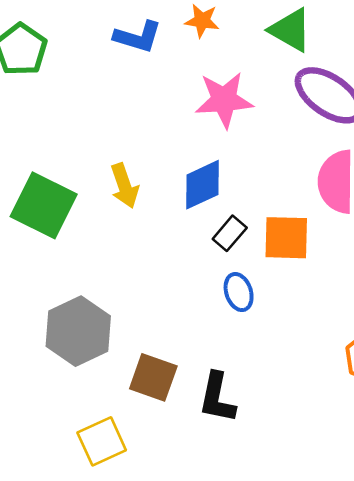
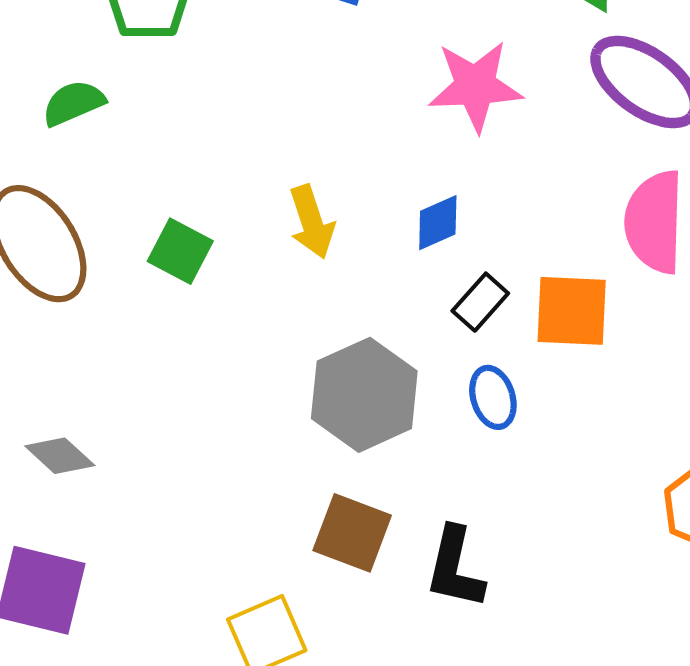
blue diamond: (203, 185) -> (438, 223), size x0.7
green square: (44, 205) -> (180, 251), size x0.6
gray hexagon: (78, 331) -> (364, 395), moved

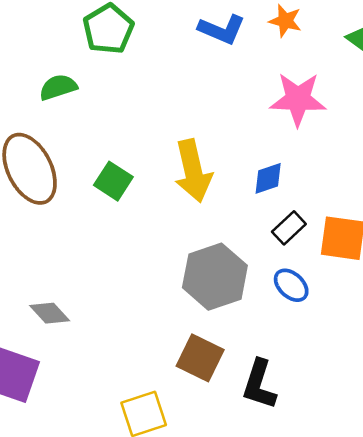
yellow arrow: (312, 222) -> (193, 171), size x1.4
blue ellipse: (493, 397) -> (291, 285), turned -36
gray diamond: (60, 456) -> (50, 313), moved

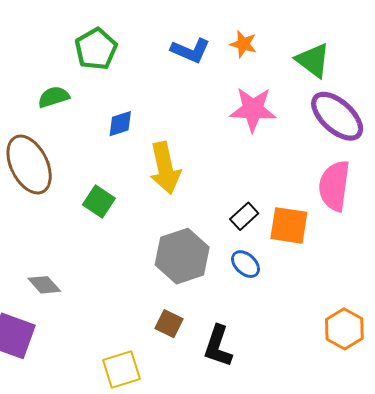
blue diamond: (268, 178) -> (120, 124), moved
green square: (113, 181) -> (99, 202), moved
brown square: (200, 358) -> (169, 324), size x0.7

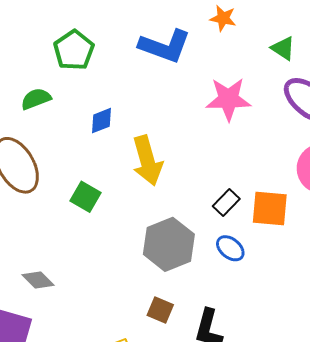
orange star: (243, 44) -> (223, 18), moved
blue L-shape: (190, 51) -> (165, 46), size x1.4
green triangle: (313, 60) -> (283, 48), size x0.7

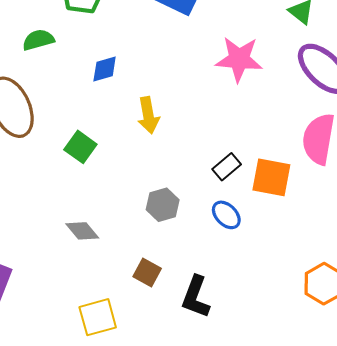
yellow arrow: (147, 161) -> (148, 115), size x0.7
gray hexagon: (169, 244) -> (163, 205), size x0.6
gray diamond: (38, 280) -> (82, 231), moved

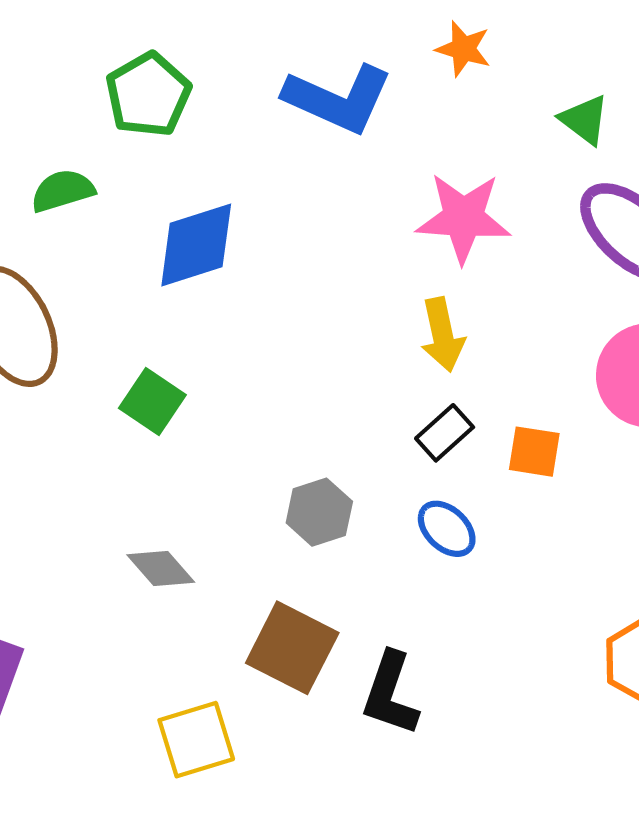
blue diamond: (105, 69) -> (196, 245), size x1.6
yellow arrow: (148, 115) -> (442, 335), moved
orange square: (271, 177) -> (534, 452), size x0.7
brown square: (147, 272) -> (292, 648), size x1.6

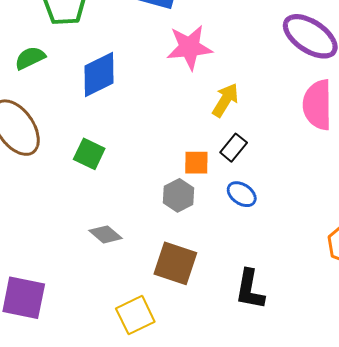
pink star: (463, 218) -> (189, 47), moved
yellow arrow: (442, 335) -> (225, 100), turned -128
orange square: (534, 452) -> (196, 163), moved
black L-shape: (390, 694) -> (250, 289), moved

